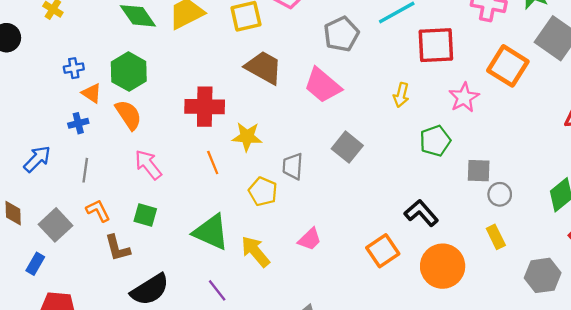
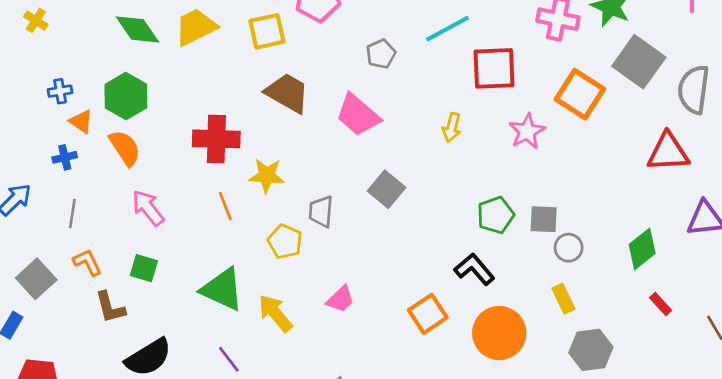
gray pentagon: (341, 34) -> (381, 54), size x0.7
green pentagon: (435, 141) -> (496, 215), moved
gray hexagon: (543, 275) -> (591, 350), moved

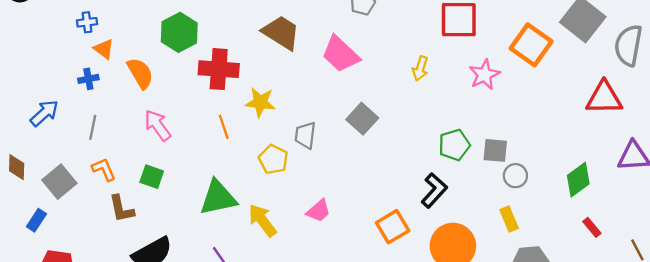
green hexagon: (126, 96) -> (179, 32), moved
black L-shape: (474, 269) -> (434, 190), turned 80
green triangle: (222, 289) -> (218, 198), turned -39

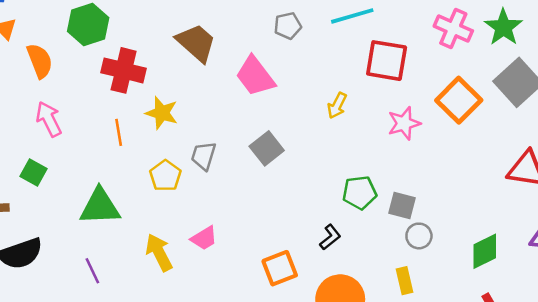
black L-shape: (434, 190) -> (330, 237), size x0.7
yellow arrow: (262, 220) -> (159, 252), moved

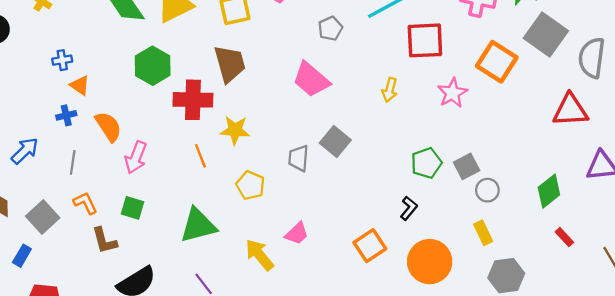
brown trapezoid: (196, 43) -> (230, 64), moved, turned 45
orange semicircle: (40, 61) -> (108, 126), moved
pink arrow: (49, 119) -> (136, 157), turned -120
gray trapezoid: (204, 156) -> (298, 158), moved
gray square: (402, 206) -> (467, 166), turned -30

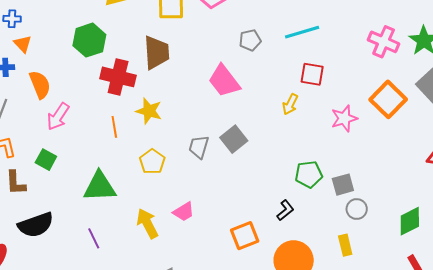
red square: (425, 40) -> (312, 74), moved, size x0.7

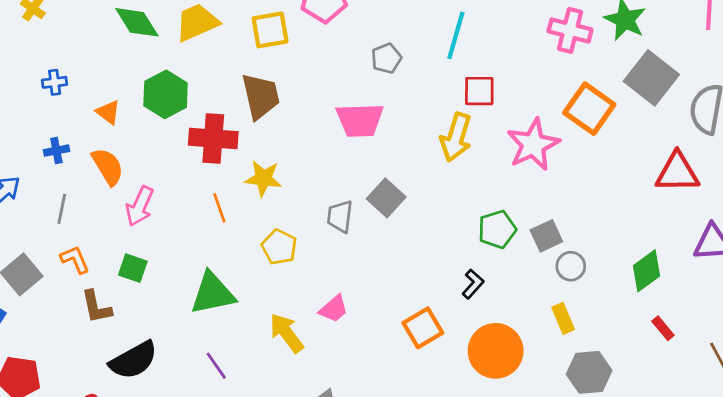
cyan line: (302, 32) -> (456, 35), turned -48
orange triangle: (23, 44) -> (108, 112), moved
pink trapezoid: (224, 81) -> (360, 120), turned -45
yellow arrow: (290, 104) -> (456, 137), size x1.6
pink star: (344, 118) -> (533, 145), size x1.4

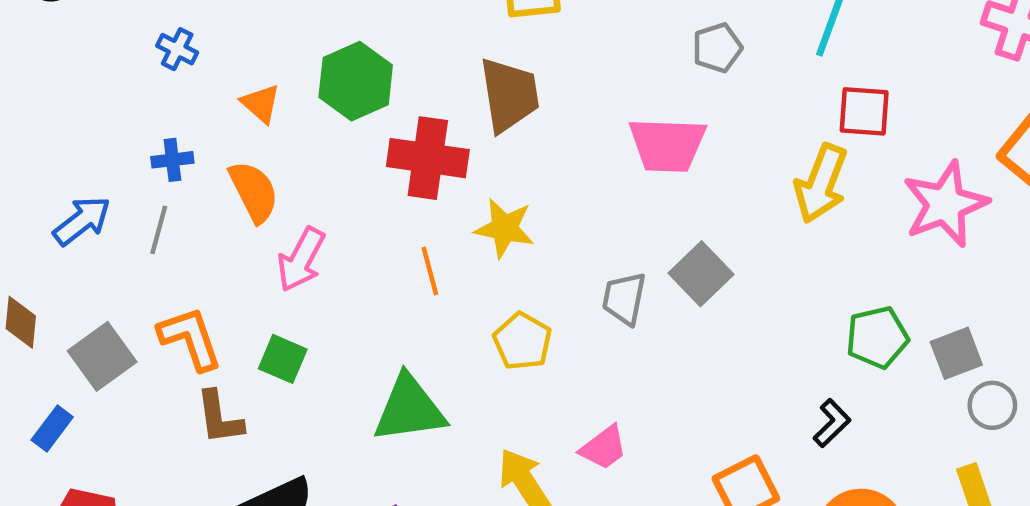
blue cross: (55, 82) -> (177, 49), turned 30
gray line: (62, 209) -> (159, 230), moved
orange L-shape: (75, 260) -> (190, 338), size x1.4

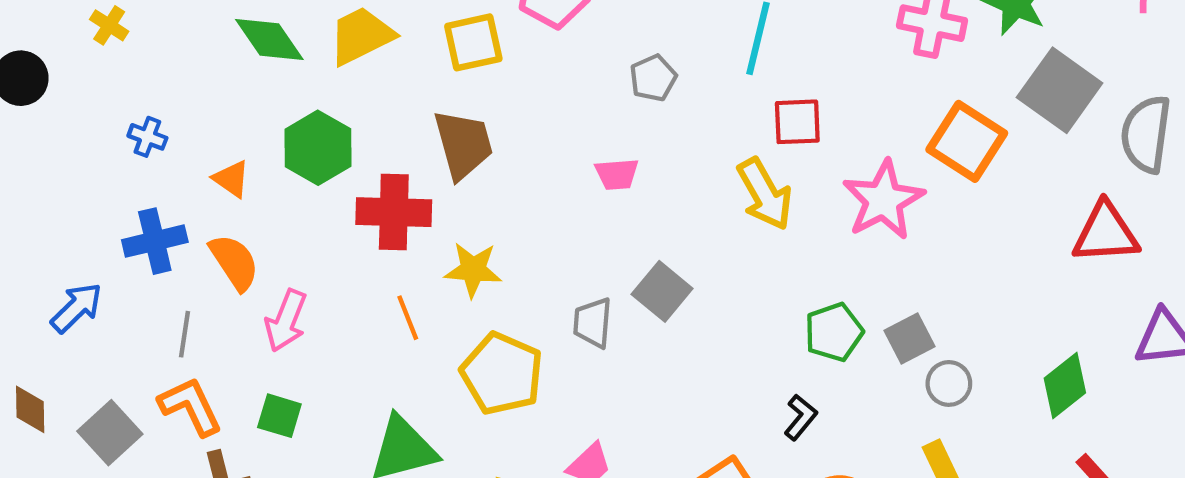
pink trapezoid: (667, 145) -> (617, 174), size x0.6
blue cross: (172, 160) -> (155, 241), size x1.6
yellow arrow: (821, 184) -> (765, 194), turned -44
gray line: (159, 230) -> (185, 334), moved
yellow pentagon: (522, 341) -> (502, 374), size x1.5

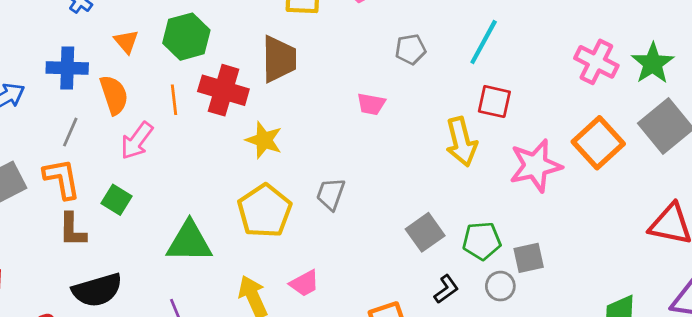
gray square: (662, 291) -> (425, 232), moved
orange line: (408, 318) -> (174, 100), moved
gray circle: (949, 383) -> (500, 286), moved

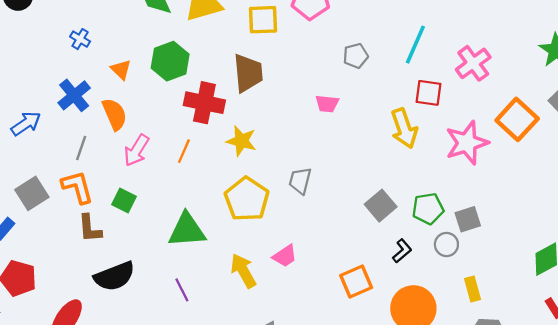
pink cross: (596, 62) -> (473, 63), moved, turned 32
blue cross: (67, 68) -> (74, 95), turned -36
orange line: (174, 100) -> (184, 151), moved, turned 35

